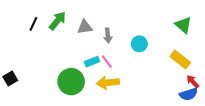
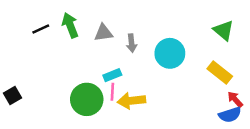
green arrow: (57, 21) -> (70, 25), turned -60
black line: (33, 24) -> (41, 29), turned 40
cyan circle: (139, 44) -> (170, 53), size x1.5
pink line: (107, 62) -> (112, 92), moved, turned 40

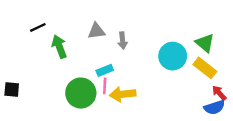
green arrow: (70, 25) -> (59, 47), moved
green triangle: (224, 30) -> (205, 43), moved
cyan circle: (170, 53) -> (173, 56), moved
black square: (13, 96) -> (12, 89), turned 35

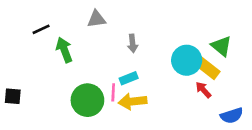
gray triangle: (96, 31) -> (96, 19), moved
yellow rectangle: (205, 68) -> (207, 68), moved
cyan rectangle: (105, 70) -> (129, 78), moved
red arrow: (219, 93) -> (203, 90), moved

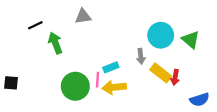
gray arrow: (133, 43) -> (141, 56), moved
cyan circle: (187, 60) -> (161, 35), moved
yellow rectangle: (207, 68) -> (161, 73), moved
red arrow: (203, 90) -> (175, 77), turned -128

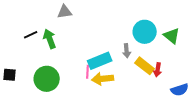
gray triangle: (83, 16) -> (65, 12), moved
black line: (35, 25) -> (31, 35), moved
cyan rectangle: (111, 67) -> (100, 61), size x1.6
green circle: (75, 86) -> (47, 79), moved

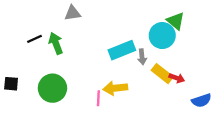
green triangle: (172, 36) -> (176, 21), moved
cyan rectangle: (100, 61) -> (122, 50), moved
red arrow: (158, 70) -> (177, 78), turned -80
pink line: (88, 72) -> (98, 98), moved

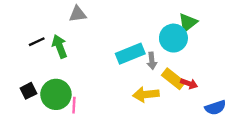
green triangle: (176, 21) -> (188, 22), turned 42
black square: (11, 84) -> (28, 91), moved, turned -32
yellow arrow: (115, 88) -> (146, 94), moved
pink line: (98, 98) -> (74, 105), moved

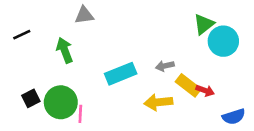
cyan circle: (173, 38) -> (223, 41), moved
black line: (37, 42) -> (22, 35), moved
cyan rectangle: (130, 54) -> (121, 74), moved
gray arrow: (152, 61) -> (165, 66), turned 84

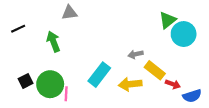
cyan rectangle: (121, 74) -> (99, 75), moved, turned -30
red arrow: (205, 91) -> (173, 84), moved

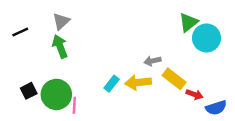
gray triangle: (69, 13) -> (61, 21), moved, turned -35
cyan rectangle: (99, 75) -> (112, 84), size x0.6
yellow arrow: (130, 84) -> (138, 82), moved

